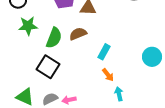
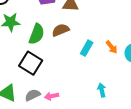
orange arrow: (108, 75) -> (112, 47), moved

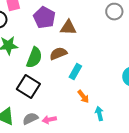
orange arrow: (112, 47) -> (83, 97), moved
cyan rectangle: (87, 48) -> (75, 72), moved

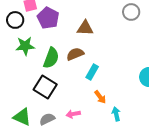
purple pentagon: (44, 18) -> (48, 18), moved
pink arrow: (49, 120) -> (73, 114), moved

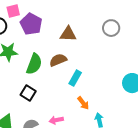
gray circle: (131, 12) -> (111, 28), moved
black square: (45, 87) -> (28, 93), size x0.7

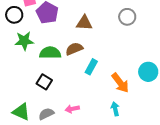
green semicircle: (34, 64) -> (50, 53), turned -110
orange arrow: (83, 103) -> (120, 83), moved, size x1.5

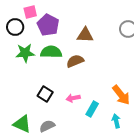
green semicircle: (50, 53) -> (51, 52), moved
cyan rectangle: (91, 67) -> (92, 109), moved
pink arrow: (72, 109) -> (73, 98), moved

